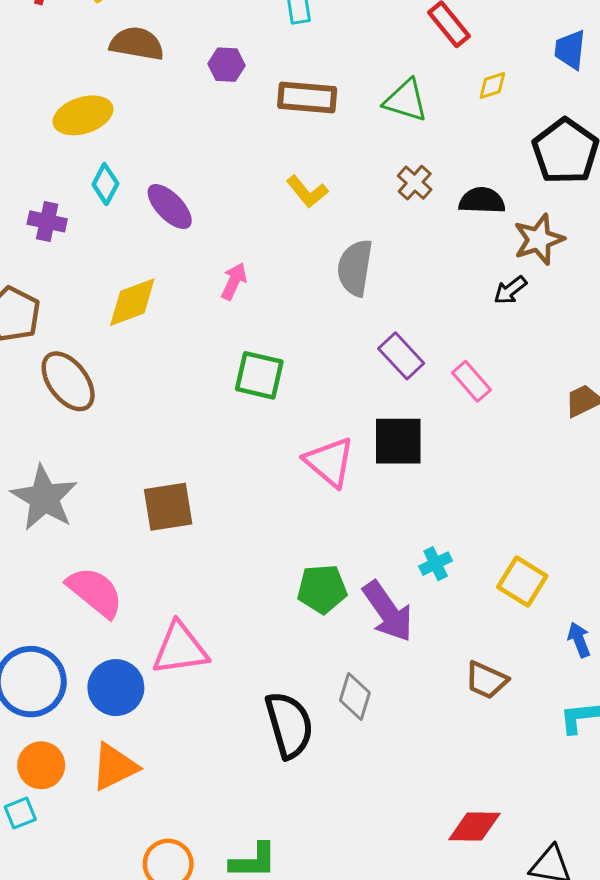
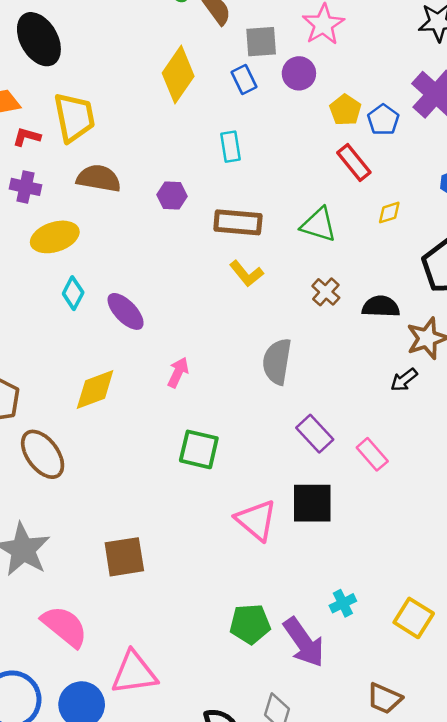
yellow L-shape: (307, 192) -> (246, 274), moved
purple cross: (47, 221) -> (25, 187), moved

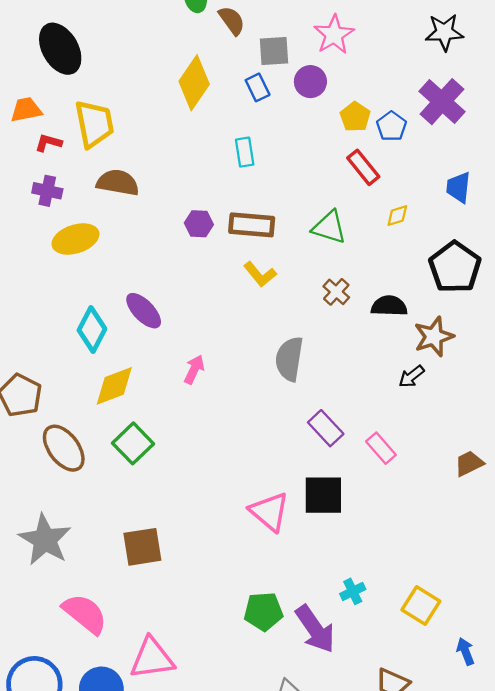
purple hexagon: (172, 195) -> (199, 224), moved
cyan diamond: (73, 293) -> (92, 329), moved, size x1.4
green square: (199, 449) -> (133, 443), moved, turned 33

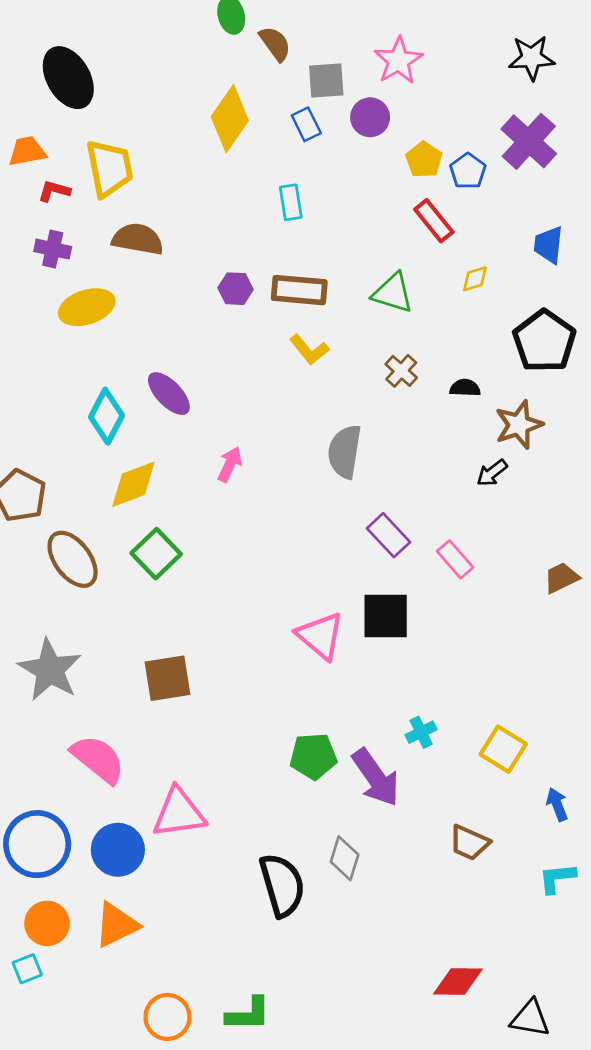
black semicircle: (389, 306) -> (465, 388), size x0.7

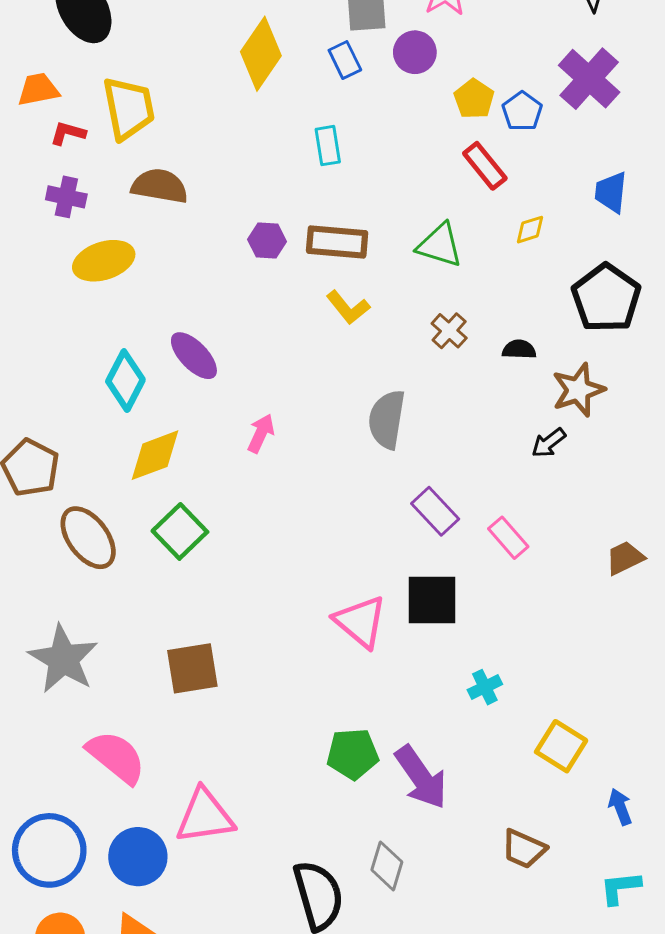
cyan cross: (421, 732) -> (485, 687), moved

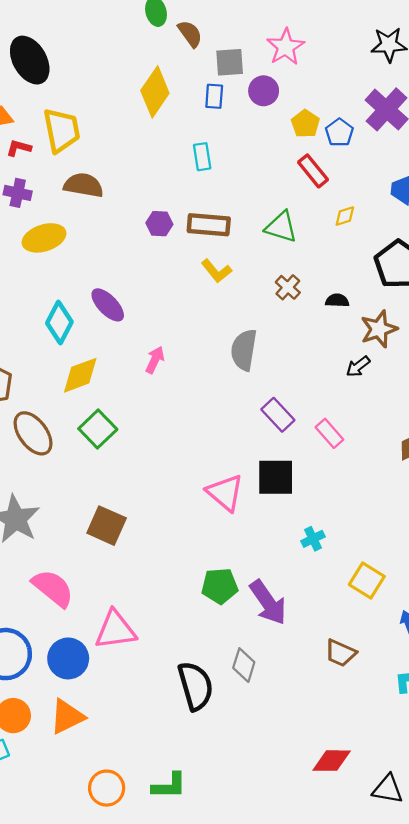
blue rectangle: (345, 60) -> (214, 96), turned 30
brown square: (192, 668) -> (107, 526), turned 33

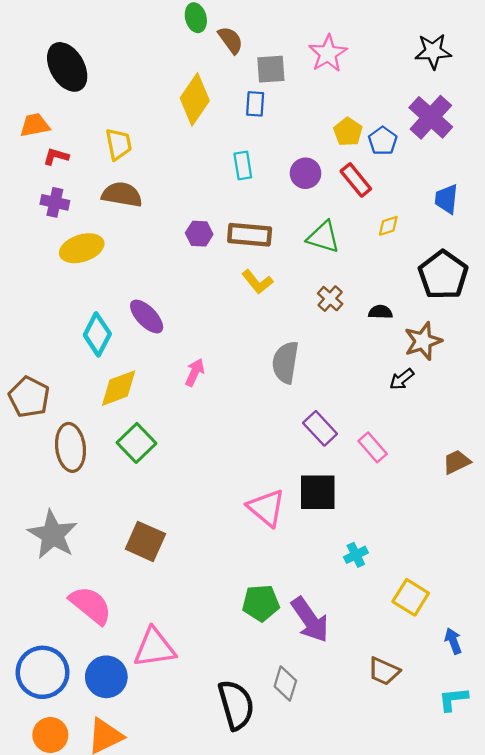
purple circle: (264, 91) -> (305, 173), moved
yellow trapezoid: (62, 130) -> (119, 144), moved, size x0.7
brown ellipse: (33, 433) -> (70, 447), turned 30

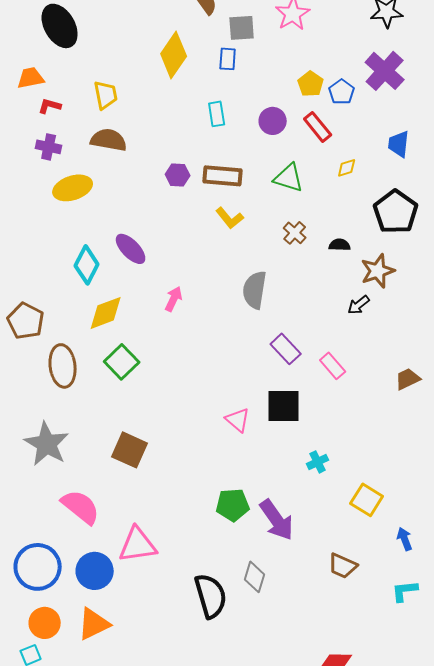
pink triangle: (266, 508) -> (238, 420), size x0.7

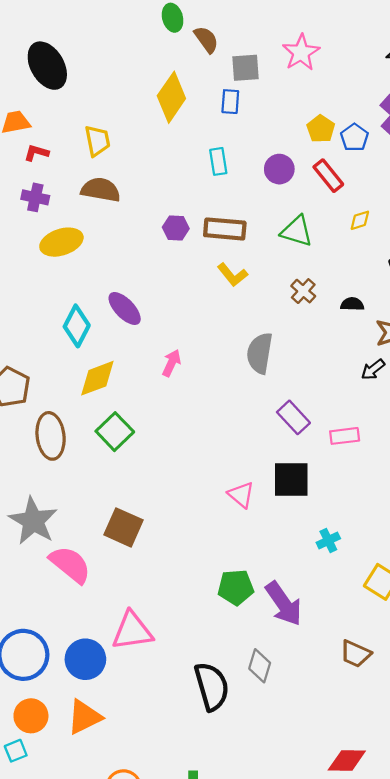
pink rectangle: (333, 366) -> (345, 436), turned -56
pink semicircle: (81, 507) -> (70, 564), moved

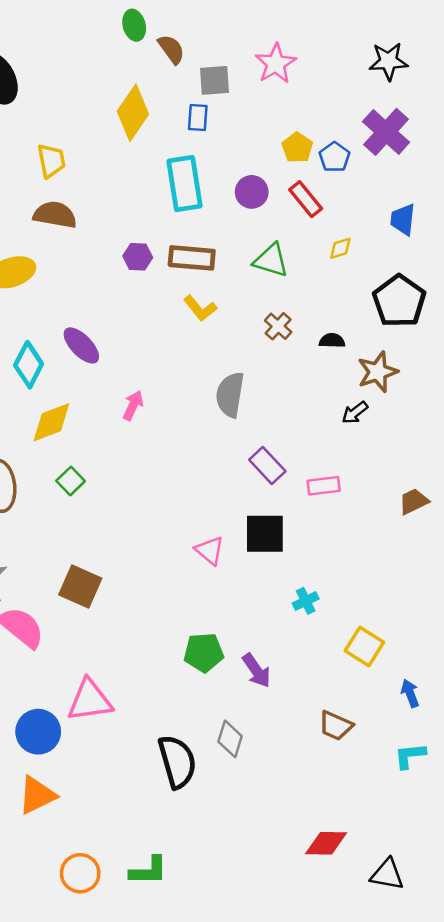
cyan rectangle: (218, 161) -> (185, 184), size x1.8
green square: (115, 432) -> (71, 481), size x0.7
purple arrow: (284, 604) -> (256, 671), size x0.7

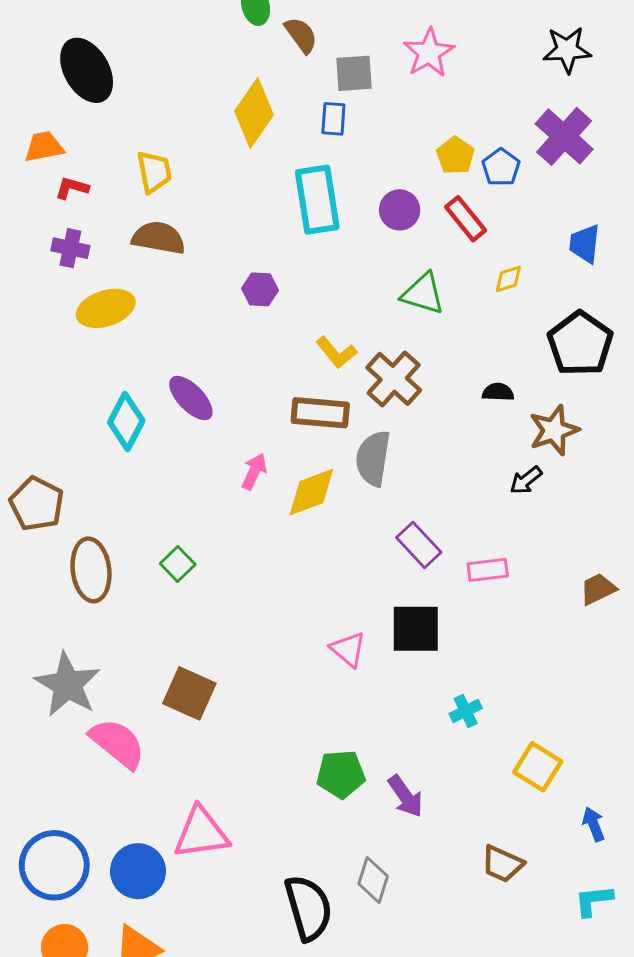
brown rectangle: (192, 258) -> (320, 413), moved
brown cross: (278, 326) -> (394, 379), moved, size x1.6
yellow diamond: (51, 422) -> (311, 492), moved

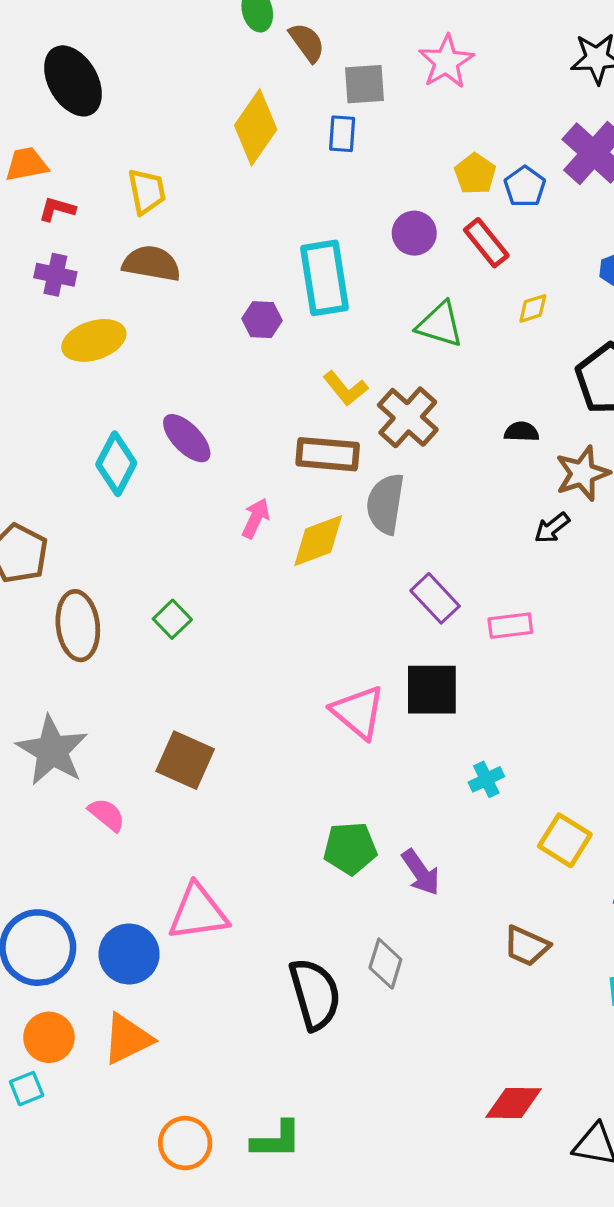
cyan rectangle: (317, 200) -> (325, 278), moved
pink triangle: (348, 649) -> (358, 712), size x1.4
pink semicircle: (117, 743) -> (107, 815), size x0.6

